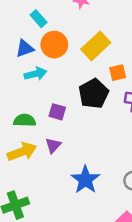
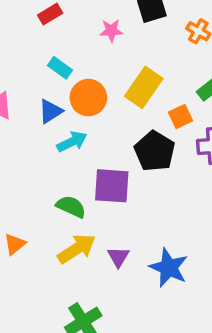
purple square: (57, 112) -> (112, 186), size x1.6
green semicircle: (25, 120) -> (71, 207), turned 35
purple triangle: (53, 145) -> (118, 257), moved

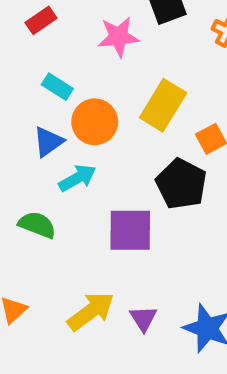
pink star: (111, 31) -> (118, 37), size x1.4
green semicircle: (71, 207) -> (37, 225), moved

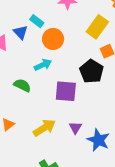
yellow rectangle: (163, 105) -> (97, 27), moved
blue triangle: (48, 142) -> (20, 32), moved, turned -42
purple triangle: (143, 318) -> (75, 128), moved

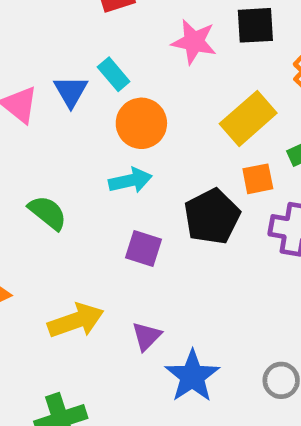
cyan arrow: (43, 65) -> (130, 181), moved
purple square: (66, 91) -> (143, 249), size x0.7

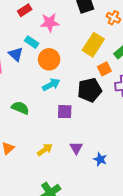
pink star: (194, 42) -> (50, 22), moved
black pentagon: (212, 217) -> (90, 90), turned 30
yellow arrow: (76, 321) -> (45, 150), size x0.7
blue star: (192, 376) -> (100, 159), size x0.6

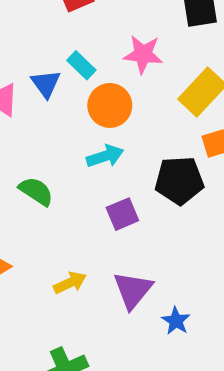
pink star: (50, 22) -> (143, 54), moved
purple square: (65, 112) -> (122, 214), turned -35
purple triangle: (76, 148) -> (133, 290), size x1.5

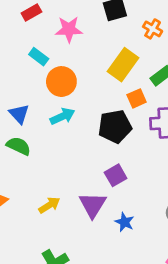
pink star: (143, 54) -> (69, 29), moved
blue triangle: (46, 84) -> (19, 114), moved
purple square: (122, 214) -> (116, 175), moved

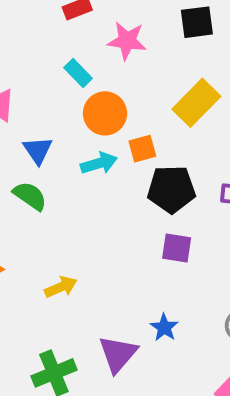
orange square: (137, 98) -> (142, 149), moved
purple square: (116, 175) -> (177, 248), moved, turned 30
purple triangle: (93, 205) -> (118, 354), moved

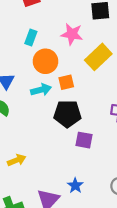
pink star: (127, 41) -> (72, 34), moved
cyan rectangle: (78, 73) -> (31, 37), turned 63
black pentagon: (171, 189) -> (67, 114), moved

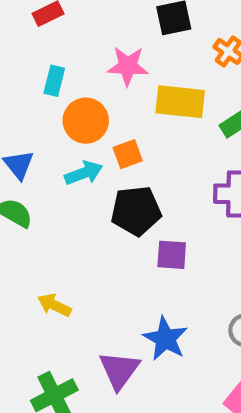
yellow rectangle: (98, 57) -> (180, 102), turned 56
yellow arrow: (17, 160) -> (54, 305), turned -126
blue star: (75, 186) -> (165, 339), size x1.5

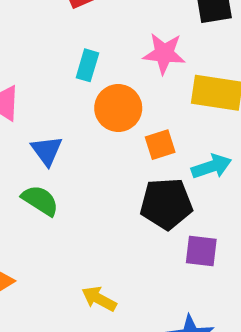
cyan arrow: (84, 173) -> (211, 166), moved
yellow arrow: (54, 305) -> (99, 299), moved

